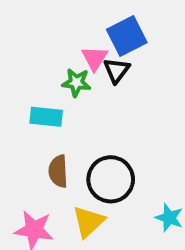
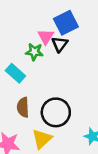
cyan rectangle: (46, 117) -> (15, 73), turned 36

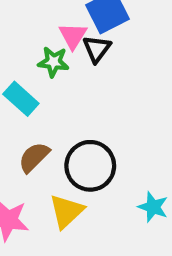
brown semicircle: (23, 107) -> (34, 157), turned 48

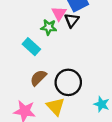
yellow triangle: (66, 211) -> (56, 107), turned -30

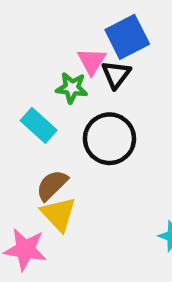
black circle: (68, 82) -> (109, 139), moved
yellow triangle: (56, 107) -> (59, 214), moved

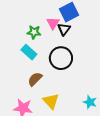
green star: (72, 88) -> (34, 32), moved
yellow triangle: (59, 214) -> (51, 101), moved

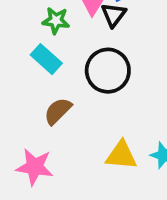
yellow triangle: (51, 101) -> (121, 155), moved, turned -42

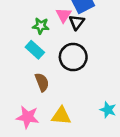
brown semicircle: (58, 111) -> (42, 82), turned 114
yellow triangle: (121, 155) -> (61, 116), moved

